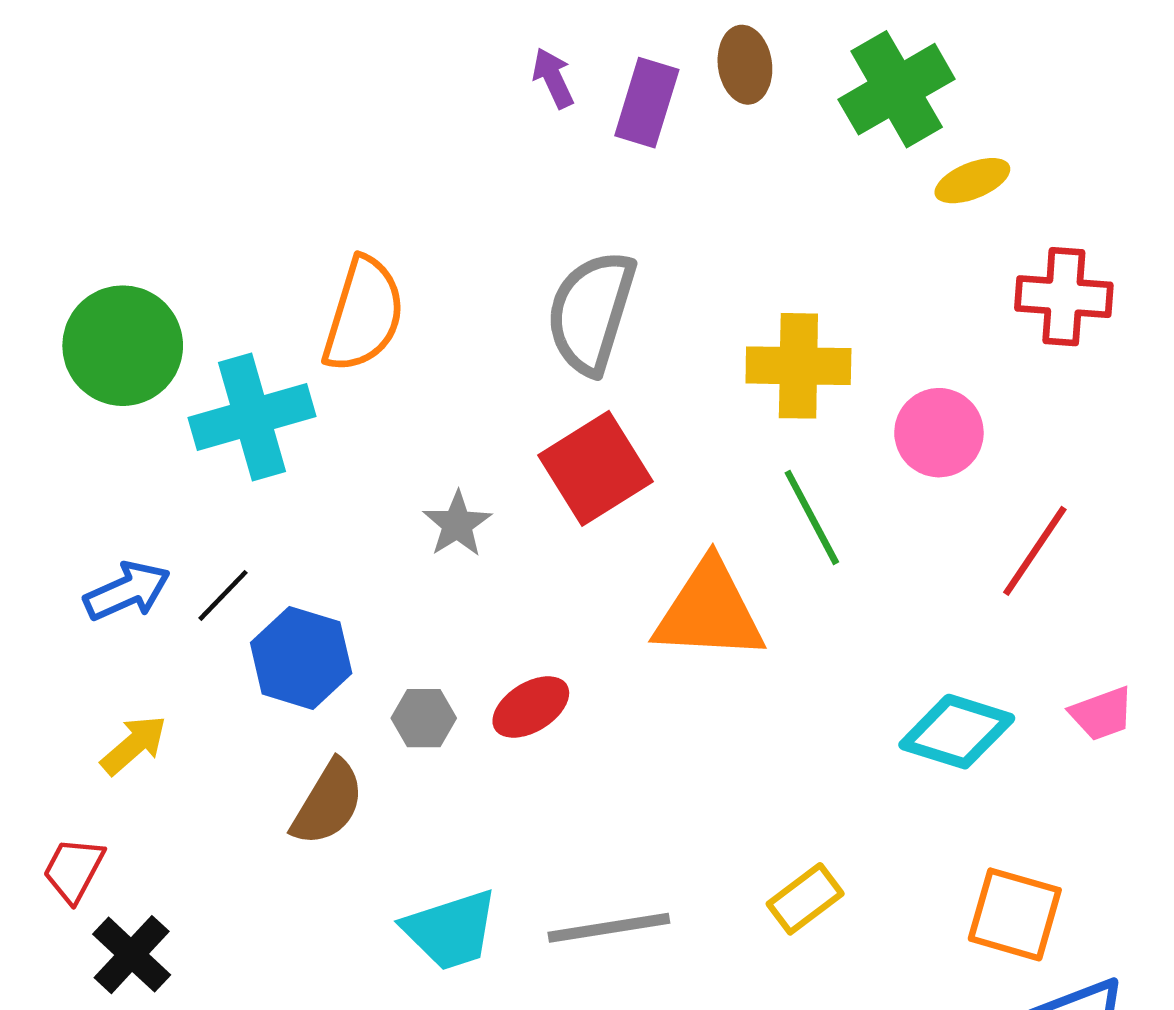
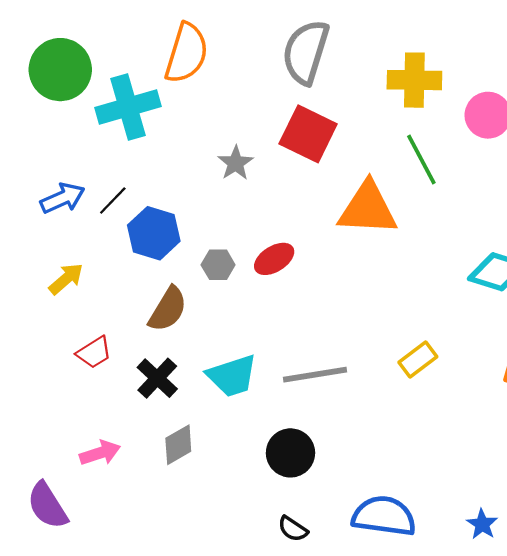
red square: (595, 468) -> (308, 134), turned -32
red trapezoid: (74, 870) -> (94, 352), moved, turned -150
black cross: (132, 955) -> (157, 378), moved

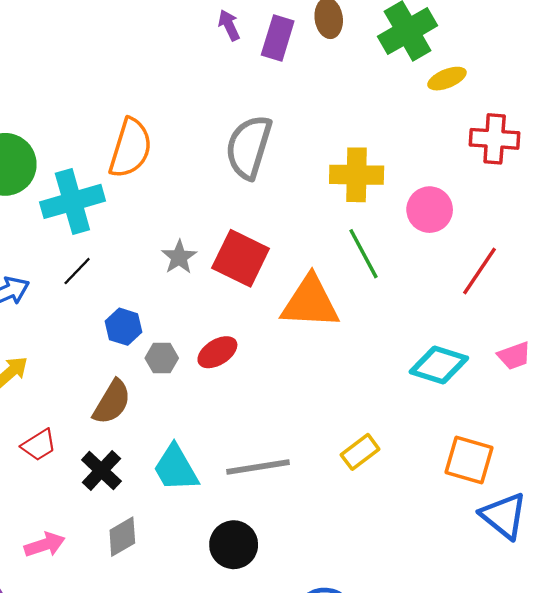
red square: (308, 134) -> (241, 258), moved
black line: (113, 200) -> (77, 271), moved
blue hexagon: (154, 233) -> (123, 327), moved, size x0.7
cyan trapezoid: (232, 376) -> (176, 468), turned 78

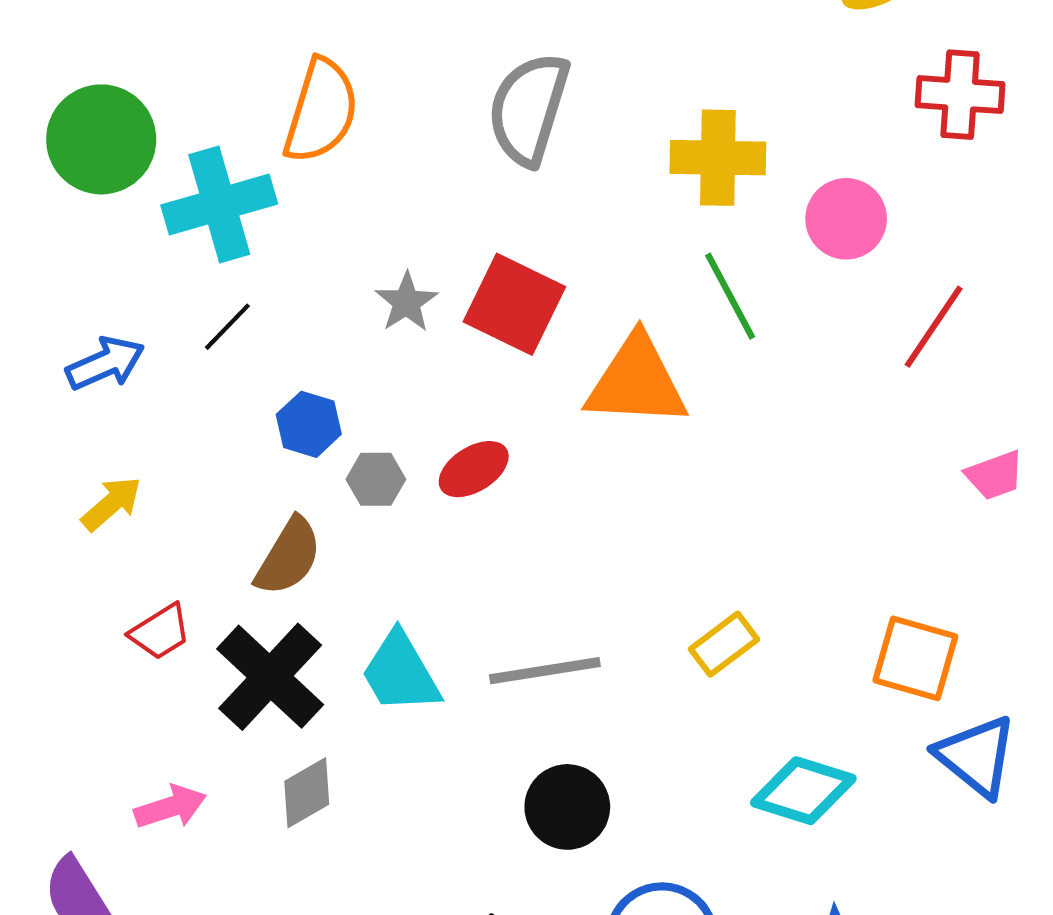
cyan diamond: (439, 365) -> (803, 791), moved
black cross: (101, 470) -> (270, 677), size x1.5
black circle: (234, 545) -> (567, 807), moved

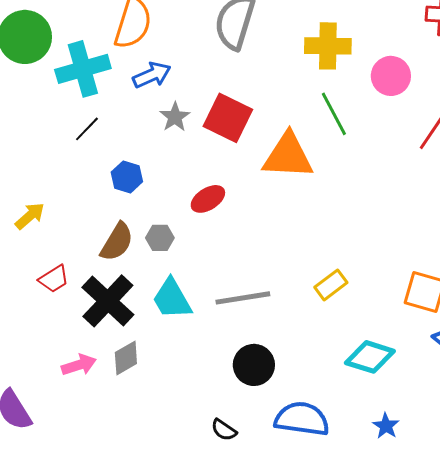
blue arrow: (105, 363) -> (152, 75), moved
gray hexagon: (376, 479) -> (160, 238), moved
pink arrow: (170, 807) -> (79, 365), moved

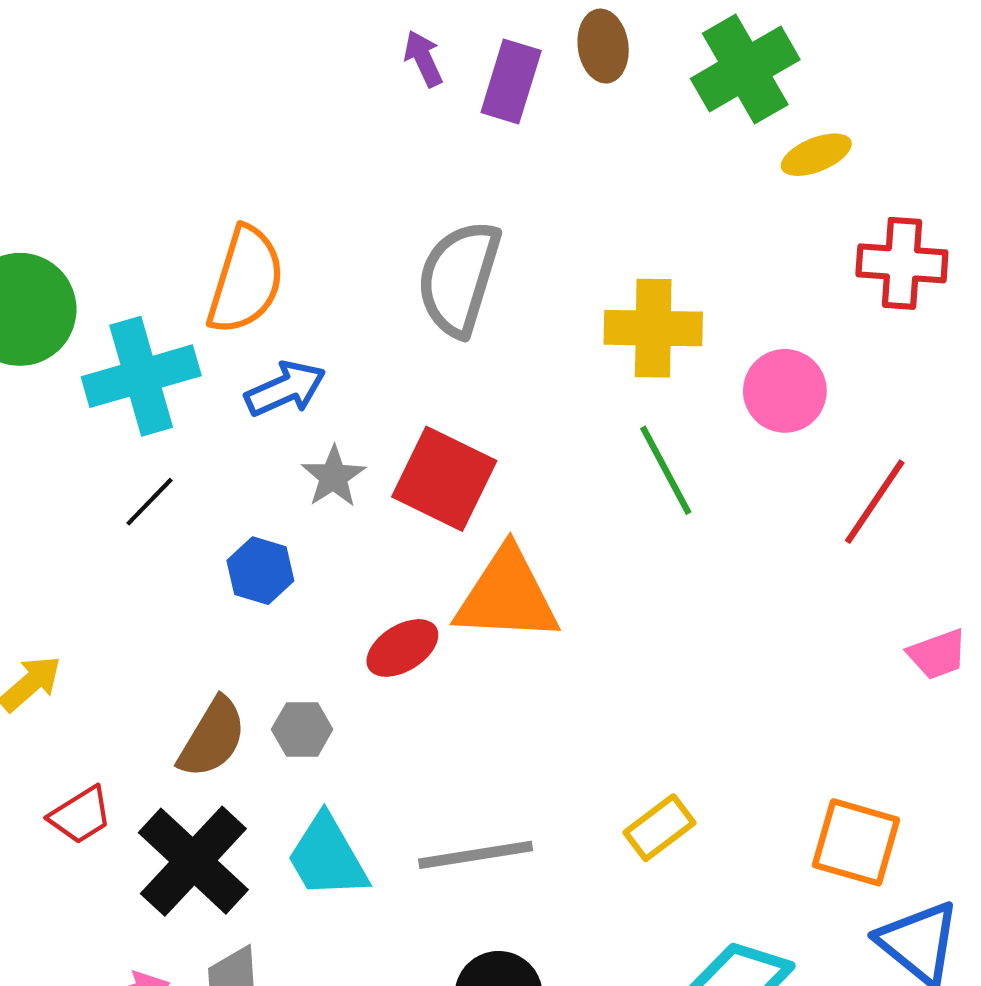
orange triangle: (288, 156) -> (507, 596), moved
blue hexagon: (127, 177) -> (260, 571), moved

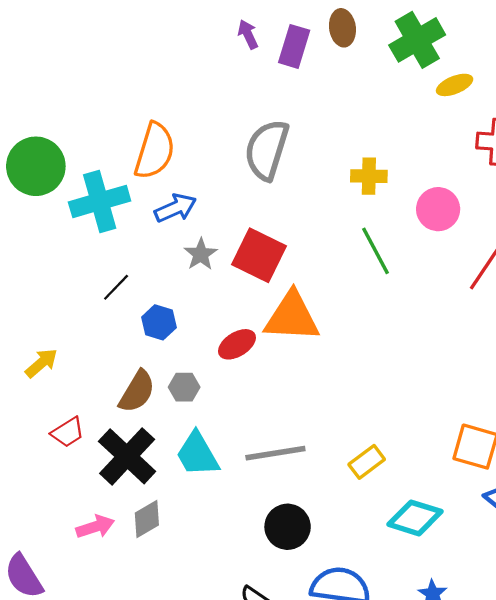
yellow cross: (653, 328) -> (369, 176), size x0.7
black line: (150, 502) -> (116, 287), moved
blue hexagon: (260, 571) -> (159, 322), moved
yellow rectangle: (660, 828) -> (367, 462), moved

